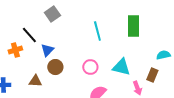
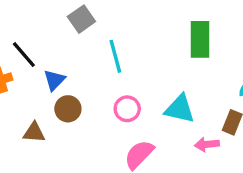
gray square: (52, 14) -> (81, 19), moved
cyan line: (97, 31) -> (115, 56), moved
pink arrow: (137, 88) -> (207, 144), turned 104

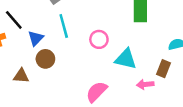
cyan line: (115, 56) -> (64, 26), moved
pink circle: (127, 109) -> (99, 39), moved

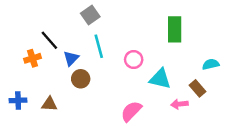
brown rectangle: (163, 69) -> (197, 88), turned -63
brown triangle: (21, 76) -> (49, 104), moved

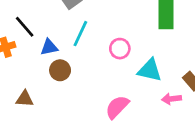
cyan line: (99, 46) -> (80, 34), turned 40
blue triangle: (71, 58) -> (49, 47), turned 35

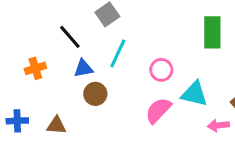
black line: (25, 27) -> (70, 37), moved
pink semicircle: (117, 107) -> (158, 110), moved

